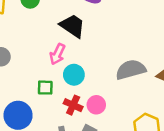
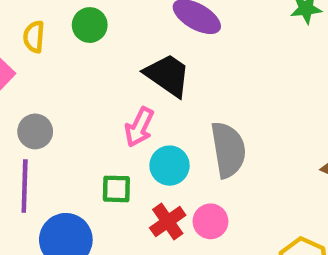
gray semicircle: (131, 70) -> (228, 150), moved, turned 96
red cross: (73, 105) -> (168, 222), turned 30

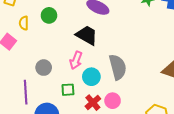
gray circle: (35, 131) -> (44, 68), moved

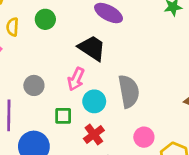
pink circle: (113, 101) -> (144, 137), moved

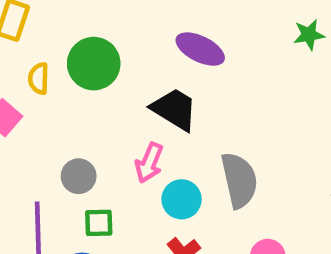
green circle: (45, 19) -> (94, 64), size x1.5
green square: (63, 116) -> (99, 223), moved

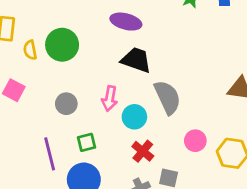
yellow semicircle: (39, 78) -> (30, 50), moved
black trapezoid: (174, 109) -> (136, 60), moved
gray circle: (79, 176) -> (66, 104), moved

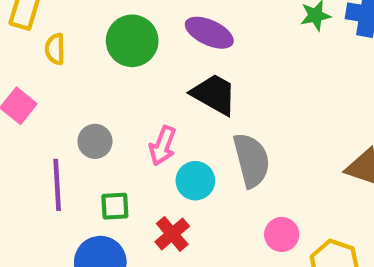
green circle: (62, 45) -> (132, 41), moved
red cross: (143, 151) -> (172, 234), moved
purple line: (50, 154) -> (57, 185), moved

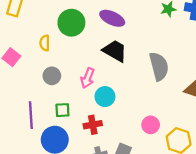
yellow semicircle: (55, 49) -> (45, 43), moved
gray semicircle: (251, 160) -> (159, 66), moved
purple line: (57, 185) -> (31, 115), moved
red cross: (172, 234) -> (93, 125), turned 30

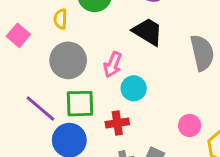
gray circle: (52, 76) -> (68, 60), size x1.6
green square: (62, 110) -> (80, 104), size x1.5
purple line: (31, 115) -> (40, 109), turned -48

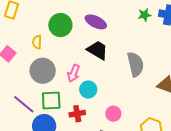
pink circle: (190, 125) -> (113, 114), moved

